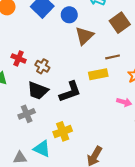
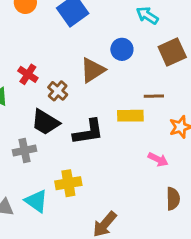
blue circle: (69, 15) -> (122, 49), moved
brown triangle: (84, 36) -> (93, 70), moved

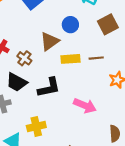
yellow rectangle: (130, 116) -> (70, 59), moved
pink arrow: (158, 159) -> (85, 106), moved, size x1.5

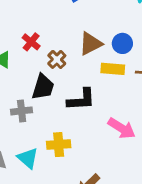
blue circle: (70, 25) -> (122, 43), moved
black trapezoid: (17, 82) -> (43, 87), turned -110

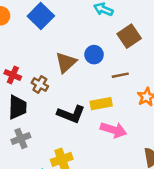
yellow rectangle: (113, 69) -> (101, 104), moved
black trapezoid: (43, 87) -> (18, 107), moved
black L-shape: (81, 100) -> (71, 114), turned 40

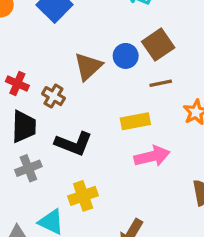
brown square: (129, 36) -> (158, 45), moved
black L-shape: (71, 114) -> (74, 144), moved
pink arrow: (114, 130) -> (152, 156), turned -30

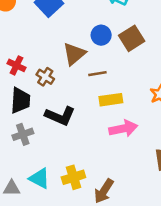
blue circle: (126, 56) -> (101, 35), moved
brown line: (161, 83) -> (97, 74), moved
yellow cross: (83, 196) -> (73, 177), moved

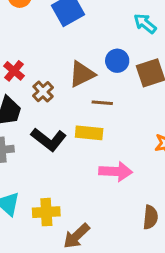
yellow rectangle: (111, 100) -> (89, 133), moved

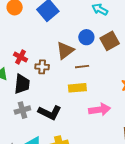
brown cross: (43, 92) -> (42, 67), turned -32
black L-shape: (49, 139) -> (50, 112), moved

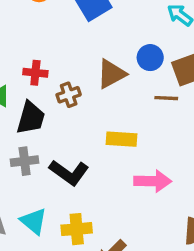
red cross: (20, 57) -> (35, 73), turned -32
brown cross: (42, 67) -> (69, 95), turned -32
brown line: (82, 67) -> (166, 98), moved

